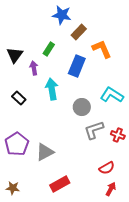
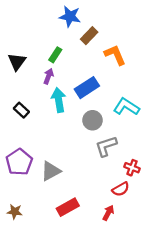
blue rectangle: (77, 66) -> (87, 88), moved, turned 35
purple arrow: (34, 68) -> (48, 76), moved, turned 32
red cross: (118, 135) -> (132, 168), moved
red arrow: (111, 189) -> (108, 213), moved

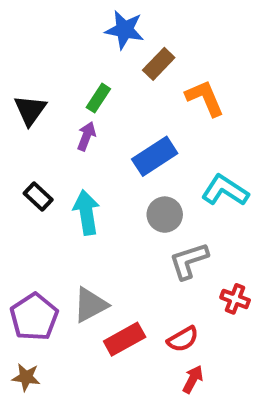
cyan arrow: (59, 100) -> (86, 213), moved
purple pentagon: (19, 162) -> (34, 317), moved
red semicircle: (121, 189) -> (183, 339), moved
red rectangle: (68, 207) -> (125, 339), moved

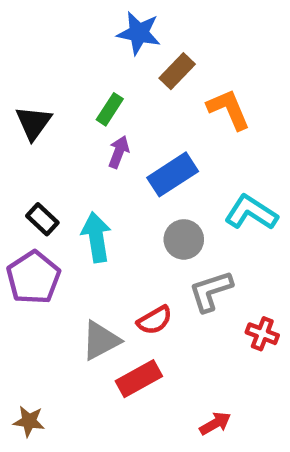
purple arrow: (86, 136) -> (119, 152), moved
purple pentagon: (34, 317) -> (33, 278), moved
red semicircle: (183, 339) -> (155, 320), moved
red arrow: (193, 379) -> (215, 423), turned 32

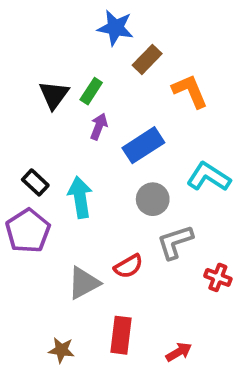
black triangle: (33, 123) -> (54, 95), moved
red rectangle: (139, 379) -> (121, 335), moved, turned -54
brown star: (29, 421) -> (61, 350), moved

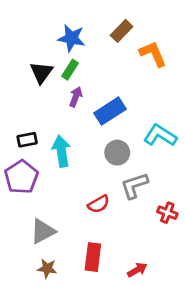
blue star: (115, 28) -> (71, 38), moved
brown rectangle: (147, 59) -> (122, 31), moved
orange L-shape: (190, 91) -> (153, 54), moved
black rectangle: (35, 182) -> (27, 140), turned -54
gray triangle: (84, 283) -> (43, 231), moved

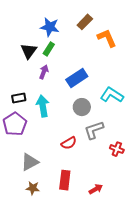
purple arrow: (76, 97) -> (44, 72), moved

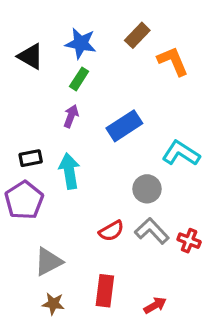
black triangle: (29, 51) -> (31, 56), moved, turned -36
gray circle: (82, 107) -> (147, 189), moved
gray L-shape: (94, 130) -> (152, 231), moved, turned 65

